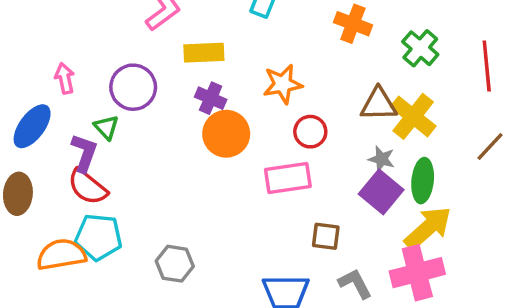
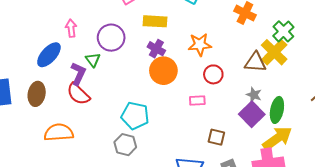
yellow cross: (413, 116) -> (274, 52), moved
pink rectangle: (288, 178) -> (197, 101), size x0.6
cyan pentagon: (98, 237) -> (135, 116), moved

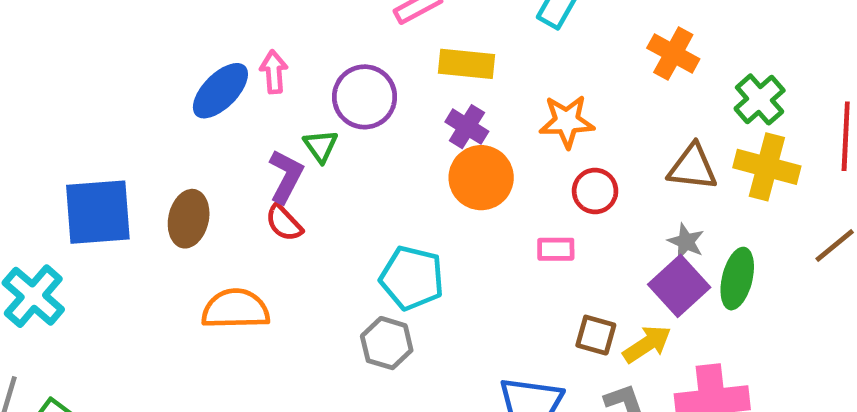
yellow cross: (274, 52) -> (767, 167), moved, turned -32
blue ellipse: (49, 55) -> (220, 91), moved
red semicircle: (78, 94) -> (284, 223), size x0.7
yellow arrow: (277, 138) -> (647, 344), moved, size x0.7

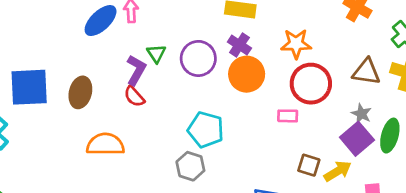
purple circle: (365, 97) -> (198, 58), moved
red circle: (595, 191) -> (311, 84), size x1.6

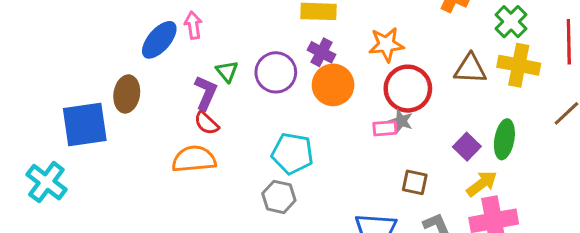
brown ellipse: (80, 92) -> (127, 94), moved
gray star: (361, 114) -> (401, 121), moved
purple square: (357, 139) -> (467, 147), size x0.7
orange semicircle: (105, 144) -> (194, 159), moved
yellow arrow: (338, 171) -> (482, 184), moved

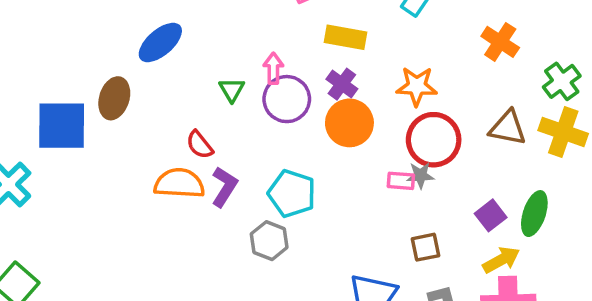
pink arrow: (193, 25) -> (273, 68), moved
purple L-shape: (206, 93) -> (224, 187), moved
gray star: (401, 121) -> (420, 175), turned -30
brown square: (415, 182) -> (426, 247), turned -32

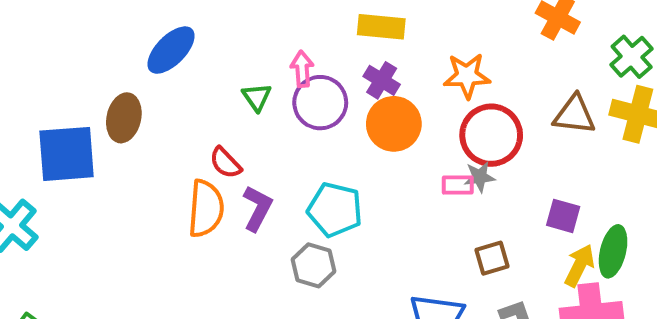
orange semicircle: (179, 183) -> (206, 209), turned 96
green ellipse: (534, 214) -> (613, 251), moved
purple square: (491, 215) -> (563, 216), turned -32
yellow arrow: (501, 260) -> (579, 265), turned -30

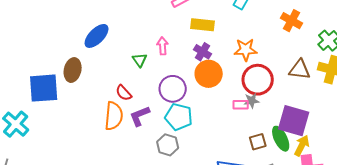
purple circle: (320, 103) -> (173, 89), moved
purple L-shape: (257, 208) -> (140, 116), turned -140
purple square: (563, 216) -> (294, 121), size x1.8
green ellipse: (613, 251) -> (281, 139), moved, turned -40

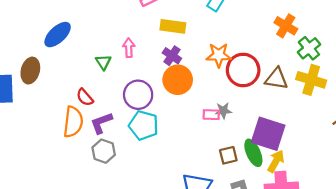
orange cross: (291, 21) -> (286, 26), moved
red circle: (258, 80) -> (243, 70), moved
gray hexagon: (168, 145) -> (104, 151), moved

